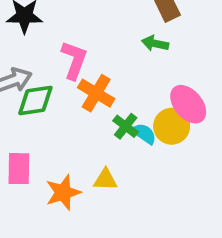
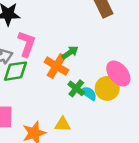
green arrow: (155, 43) -> (70, 52), moved, turned 133
pink L-shape: (74, 60) -> (27, 44), moved

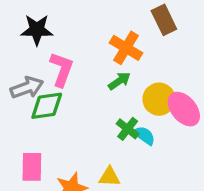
orange cross: (56, 66) -> (126, 48), moved
yellow circle: (107, 88) -> (159, 99), moved

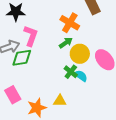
yellow circle: (159, 99) -> (80, 54), moved
pink rectangle: (32, 167) -> (13, 95), turned -30

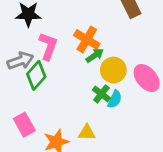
orange cross: (70, 23) -> (87, 39), moved
green diamond: (22, 58) -> (36, 75), turned -40
cyan semicircle: (81, 76) -> (115, 99), turned 80

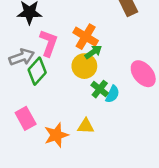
yellow circle: (113, 70) -> (84, 66), moved

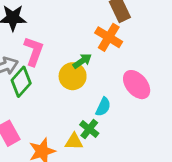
orange cross: (86, 37) -> (109, 37), moved
green cross: (100, 89) -> (89, 129), moved

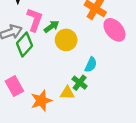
green arrow: (82, 61) -> (51, 26), moved
pink ellipse: (137, 85) -> (114, 30), moved

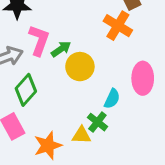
pink ellipse: (114, 30) -> (143, 78), moved, turned 40
green diamond: (25, 44) -> (26, 90), moved

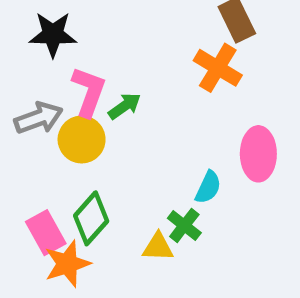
yellow circle: (80, 67) -> (82, 139), moved
green diamond: (26, 90) -> (91, 218), moved
orange star: (48, 145) -> (67, 264), moved

